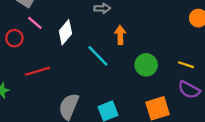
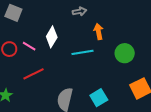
pink line: (35, 23) -> (29, 46), moved
cyan line: (98, 56) -> (83, 52), turned -45

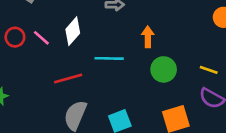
orange arrow: (98, 32) -> (148, 37), moved
red line: (34, 74) -> (68, 78), moved

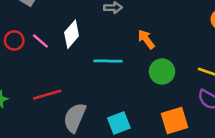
orange arrow: (148, 37) -> (146, 39), turned -36
red line: (68, 78) -> (47, 95), moved

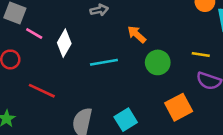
pink line: (40, 41) -> (34, 34), moved
red line: (47, 95) -> (42, 91), moved, turned 52

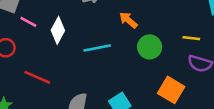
orange square: (179, 107) -> (171, 90), turned -30

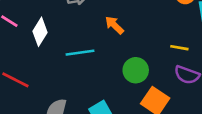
green circle: (150, 47) -> (136, 70), moved

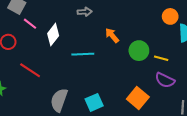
green circle: (136, 70) -> (139, 51), moved

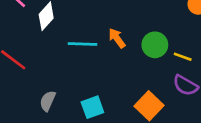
orange arrow: (112, 35) -> (117, 38), moved
gray semicircle: (59, 100) -> (48, 101), size x0.7

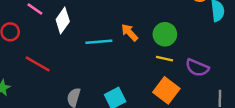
yellow line: (183, 57) -> (164, 59), moved

